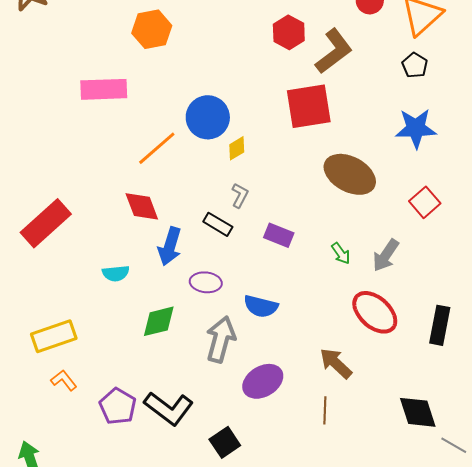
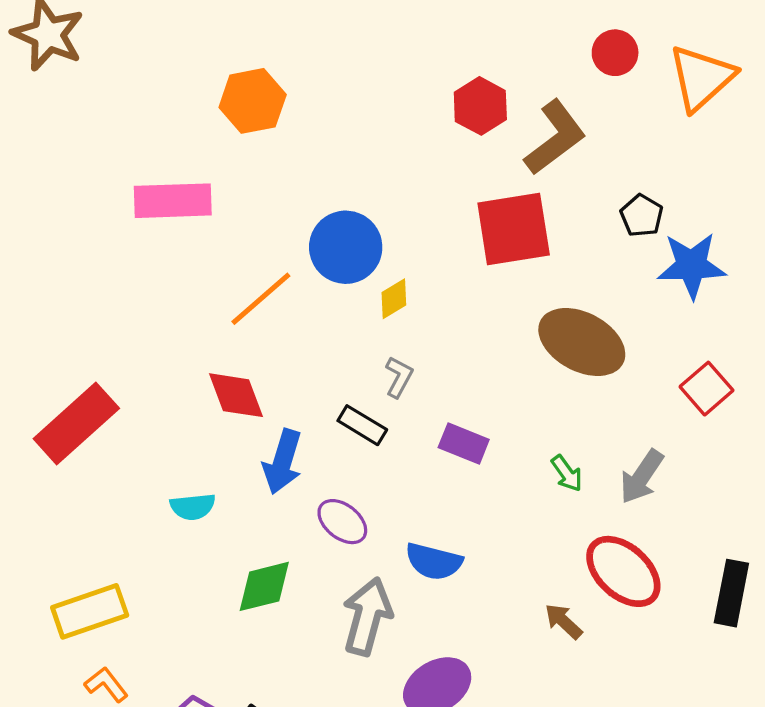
black pentagon: (415, 65) -> (642, 216), moved
purple ellipse: (206, 282) -> (342, 522), turned 32
brown arrow: (336, 363) -> (563, 621), moved, size x0.7

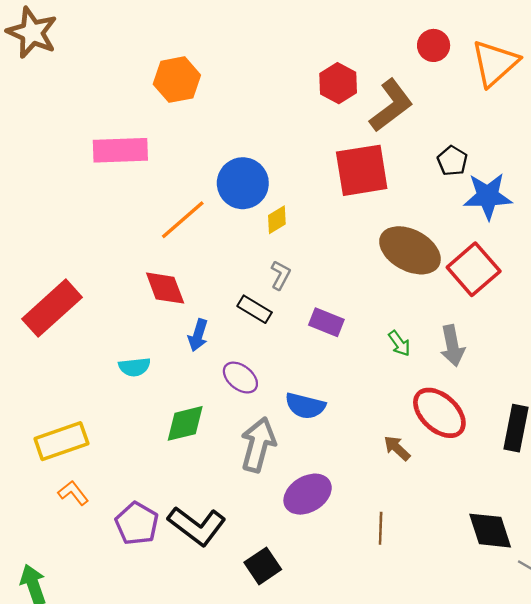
red square: (706, 389) -> (474, 269), moved, size x1.4
blue arrow: (282, 462) -> (198, 335), size x0.7
gray arrow: (642, 477) -> (452, 346), turned -45

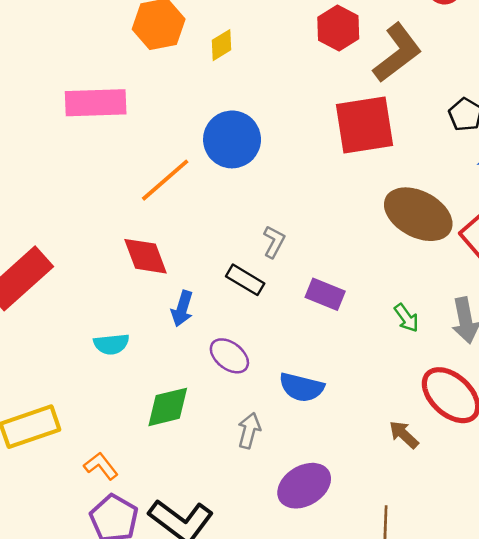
yellow diamond: (277, 220) -> (222, 45), moved
gray arrow: (258, 445) -> (249, 431), size x0.6
orange L-shape: (73, 493) -> (101, 466), moved

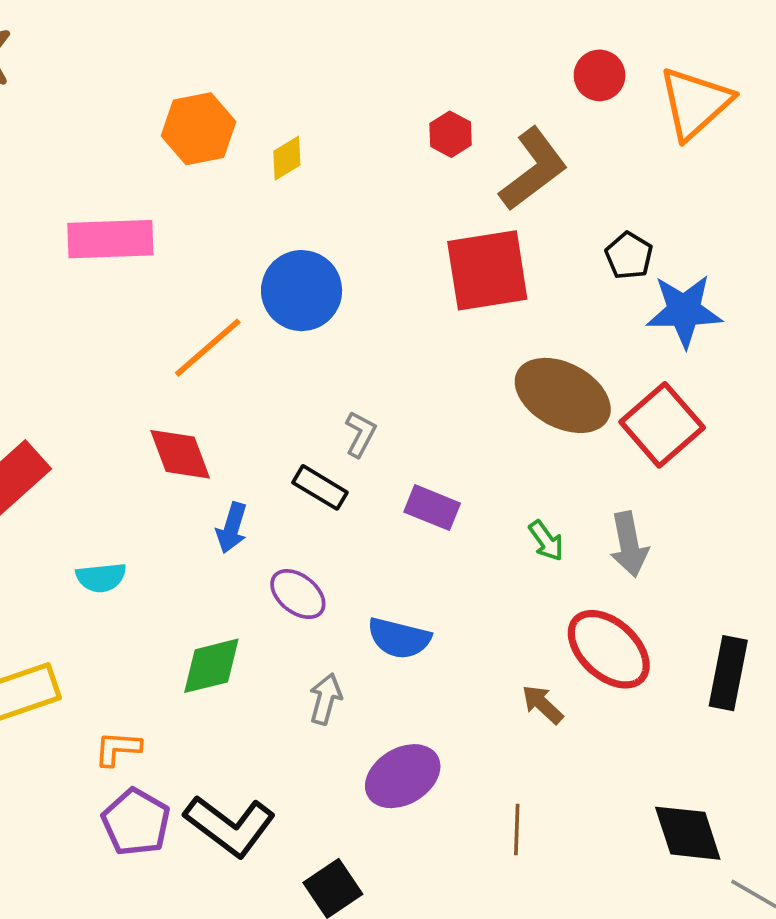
red hexagon: (338, 28) -> (451, 134), size x0.7
cyan semicircle: (111, 344) -> (101, 578), moved
orange L-shape: (101, 466) -> (118, 749), turned -48

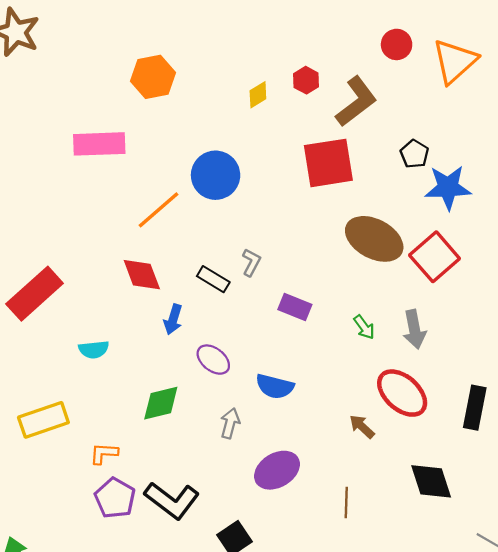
yellow diamond: (287, 158) -> (258, 95), moved
black rectangle: (320, 487) -> (213, 279), moved
black diamond: (688, 833) -> (431, 481), moved

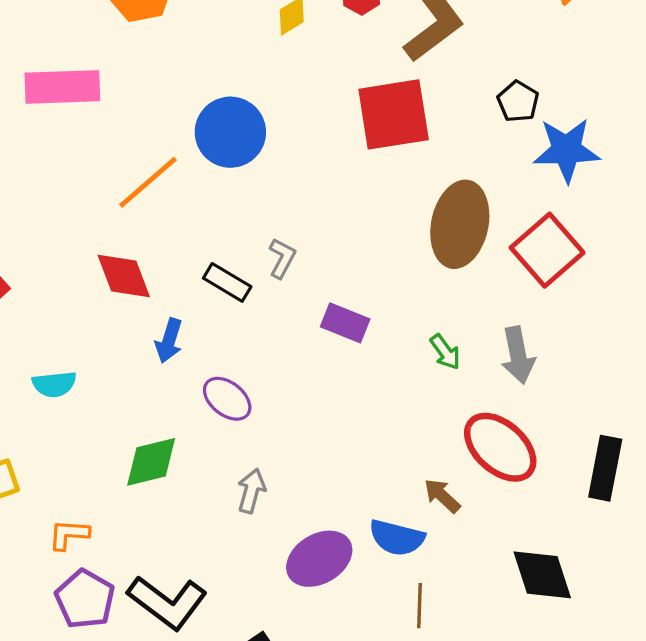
brown ellipse: (374, 239) -> (460, 224), turned 74
blue semicircle: (275, 386) -> (397, 538), moved

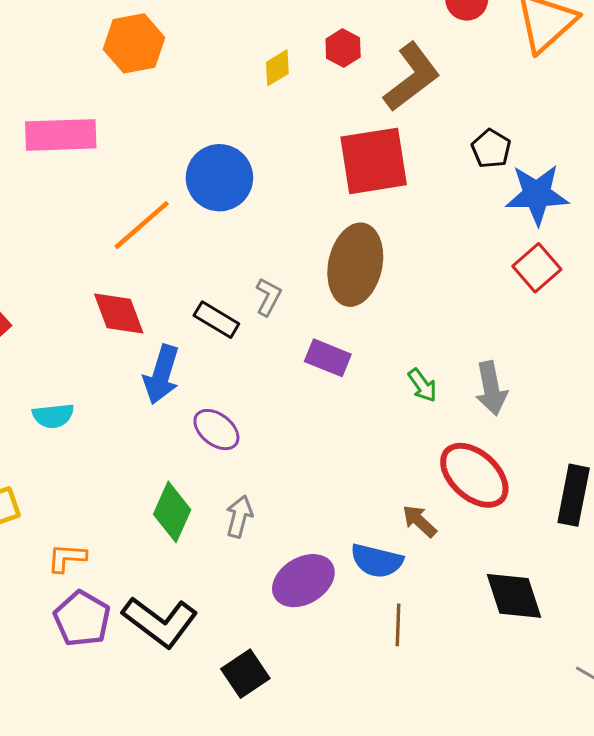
brown ellipse: (460, 224) -> (355, 265), moved
red square: (547, 250) -> (537, 268), moved, size x0.7
blue arrow: (169, 341) -> (161, 375), size x1.4
green diamond: (151, 462) -> (172, 512), moved, turned -52

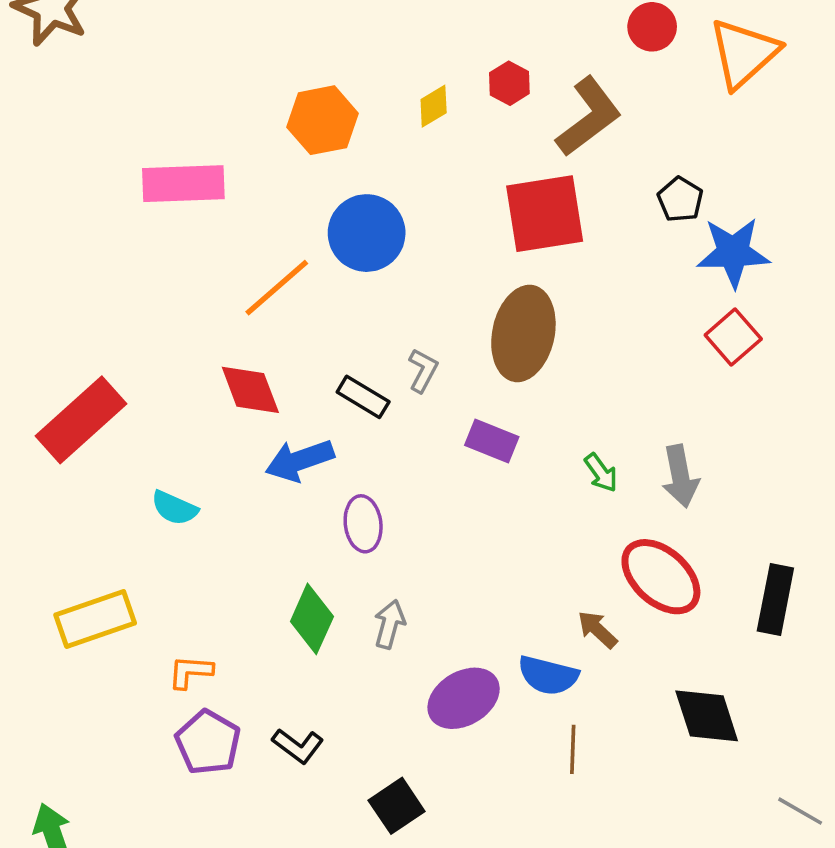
orange hexagon: (134, 43) -> (323, 120), moved
blue arrow: (161, 375) -> (300, 460), turned 54
cyan semicircle: (53, 416) -> (174, 508), turned 30
purple ellipse: (216, 430) -> (363, 524), turned 45
black L-shape: (160, 622) -> (298, 746), size x0.6

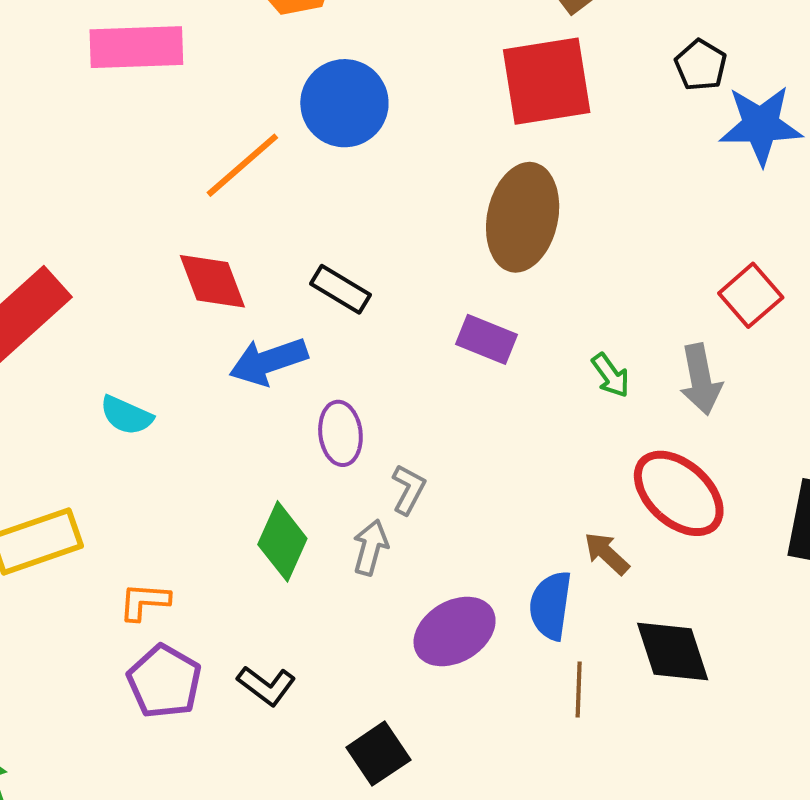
red square: (733, 337) -> (751, 295), moved
gray L-shape: (423, 370) -> (409, 489), moved
blue semicircle: (548, 675) -> (551, 605), turned 84
black diamond: (707, 716) -> (673, 652), moved

